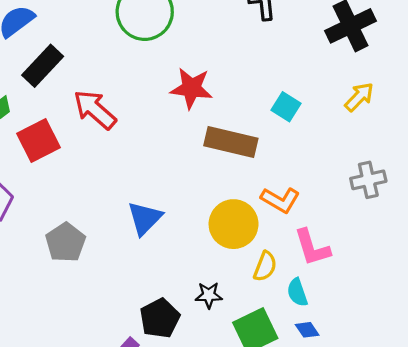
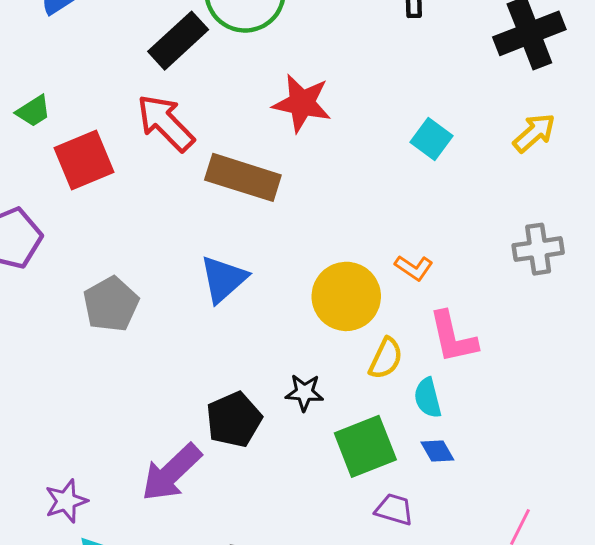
black rectangle: (43, 66) -> (178, 41), moved
brown rectangle: (231, 142) -> (243, 177), moved
orange L-shape: (280, 200) -> (414, 268), size x0.7

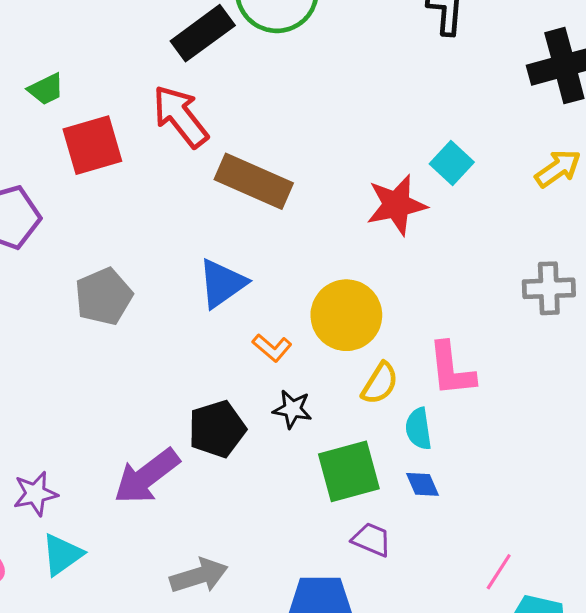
red star: (302, 103) -> (396, 205), moved, turned -30
orange L-shape: (414, 268) -> (272, 348), moved

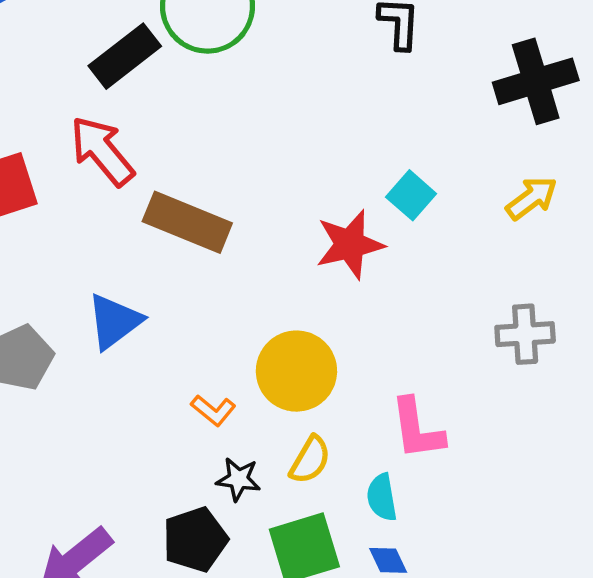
blue triangle: (222, 283) -> (114, 321), moved
yellow semicircle: (380, 383) -> (310, 460), moved
black pentagon: (217, 429) -> (195, 540), moved

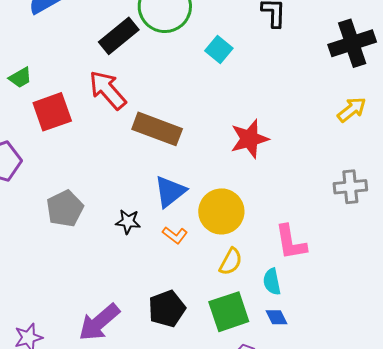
cyan square: (411, 195) -> (219, 50), moved
blue triangle: (114, 321) -> (170, 191), moved
black star: (238, 479) -> (128, 222), moved

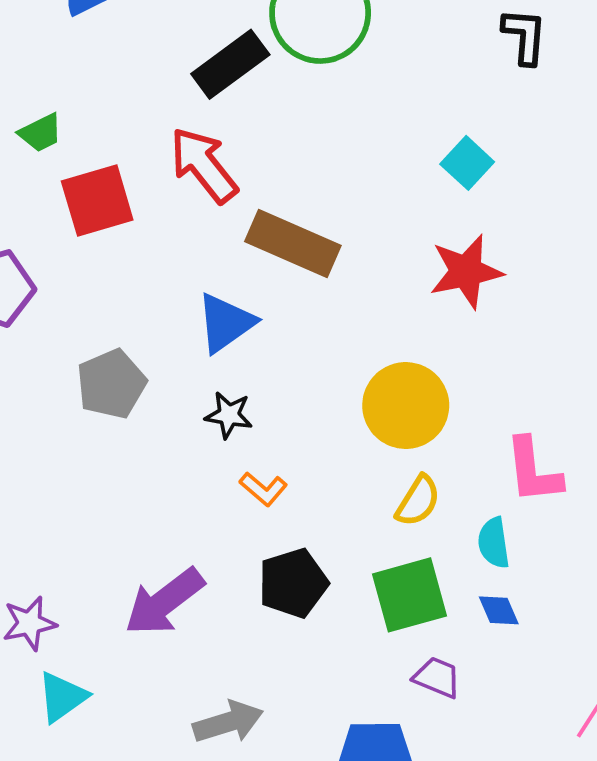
cyan square: (219, 50) -> (467, 163), moved
blue triangle: (170, 191) -> (226, 323), moved
orange L-shape: (175, 235) -> (263, 489), moved

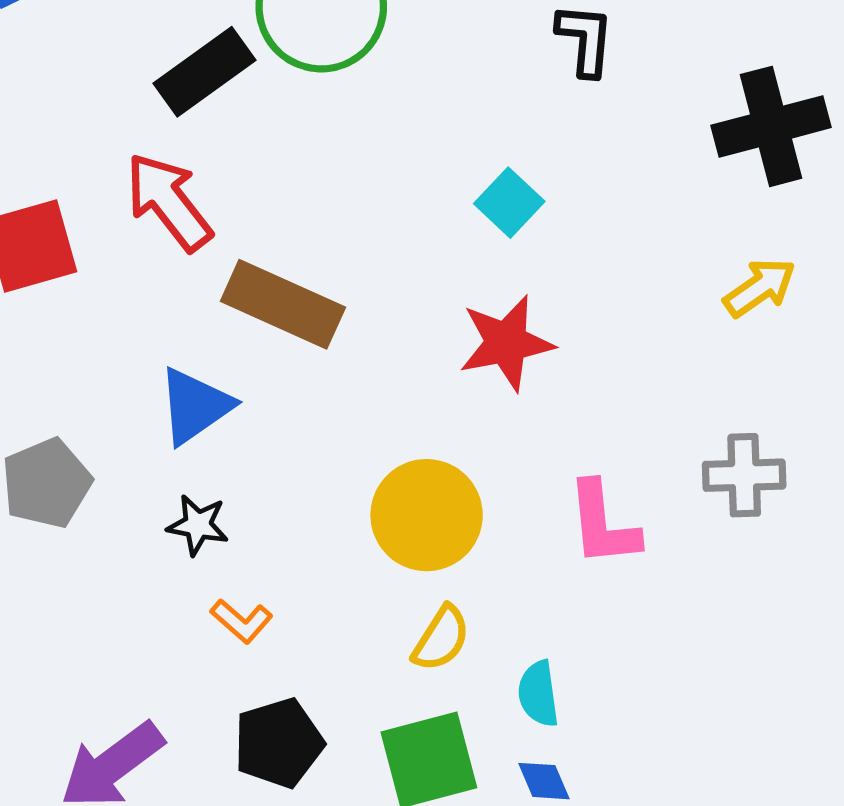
pink L-shape: (533, 471) -> (603, 524), moved

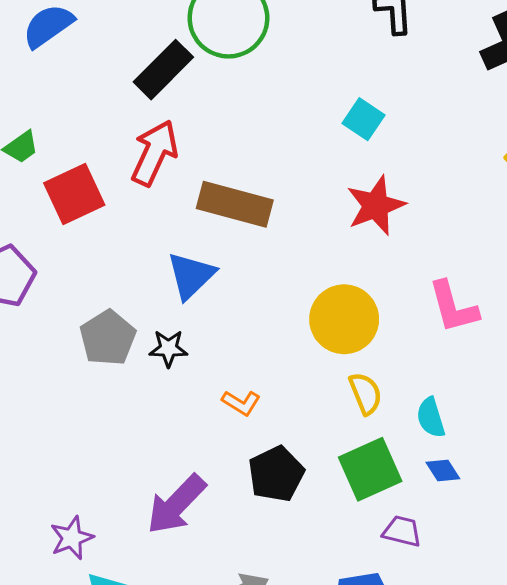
red arrow: (169, 202) -> (154, 153), turned 72
black star: (198, 525) -> (168, 348), moved
yellow semicircle: (441, 638) -> (365, 393), turned -45

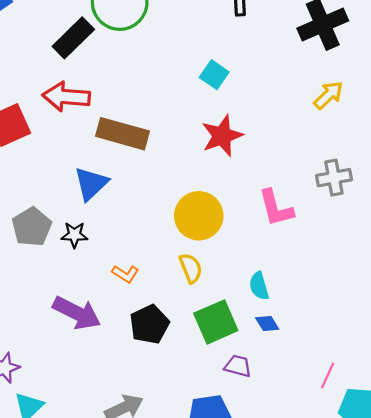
red arrow: (154, 153) -> (66, 97), turned -111
yellow semicircle: (365, 393) -> (191, 268), moved
purple arrow: (176, 504) -> (77, 313), moved, turned -108

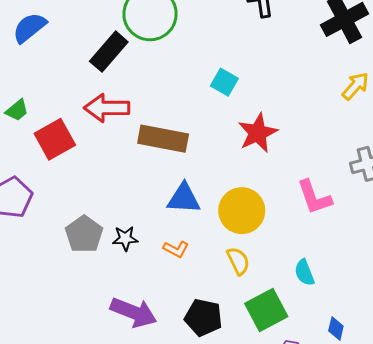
cyan square: (214, 75) -> (224, 82), moved
blue triangle: (91, 184) -> (184, 198), moved, turned 51
orange L-shape: (125, 274) -> (176, 249), moved
black pentagon: (149, 324) -> (203, 318), turned -30
blue diamond: (267, 324) -> (336, 328), moved, turned 50

